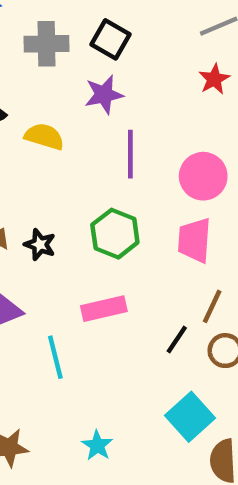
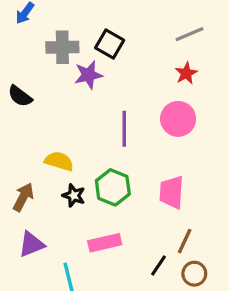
purple star: (104, 95) -> (88, 75), moved
yellow semicircle: (44, 136) -> (59, 161), moved
pink circle: (203, 176) -> (178, 119), moved
black star: (40, 245) -> (74, 195), moved

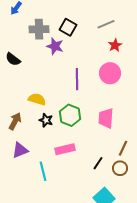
gray line: (189, 34) -> (106, 24), moved
purple star: (88, 75) -> (55, 46), turned 30
brown line: (185, 241) -> (123, 148), moved

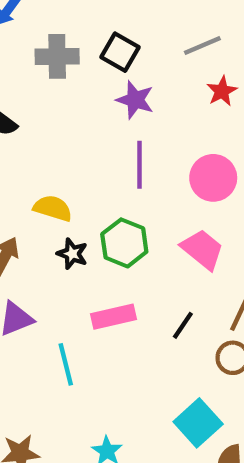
purple star: (55, 46) -> (135, 100), moved
pink circle: (110, 73) -> (213, 178), moved
pink trapezoid: (106, 118) -> (202, 249), turned 125
black line: (98, 163) -> (183, 325), moved

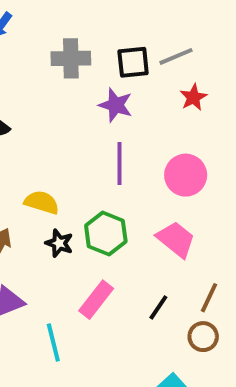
black square: (120, 52) -> (133, 62), moved, turned -36
gray cross: (57, 56) -> (71, 58), moved
pink rectangle: (113, 317) -> (96, 300), turned -39

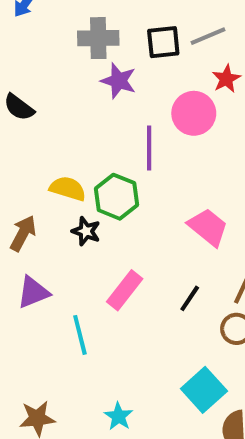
purple star: (116, 105) -> (119, 81), moved
pink circle: (186, 175) -> (194, 113), moved
green hexagon: (106, 233) -> (117, 197), moved

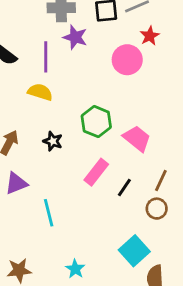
purple line: (149, 148) -> (46, 57), moved
yellow semicircle: (68, 189) -> (40, 92), moved
green hexagon: (117, 197) -> (96, 122), moved
pink rectangle: (125, 290) -> (96, 172), moved

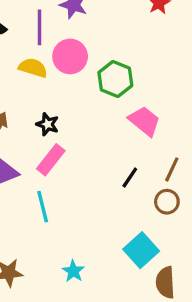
pink circle: (127, 60) -> (70, 56), moved
green hexagon: (96, 122) -> (115, 79), moved
pink rectangle: (96, 172) -> (51, 160), moved

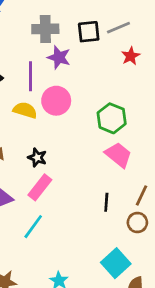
green hexagon: (115, 79) -> (112, 118), moved
black line: (130, 178) -> (106, 202), turned -30
cyan line: (43, 207) -> (33, 227), turned 50

